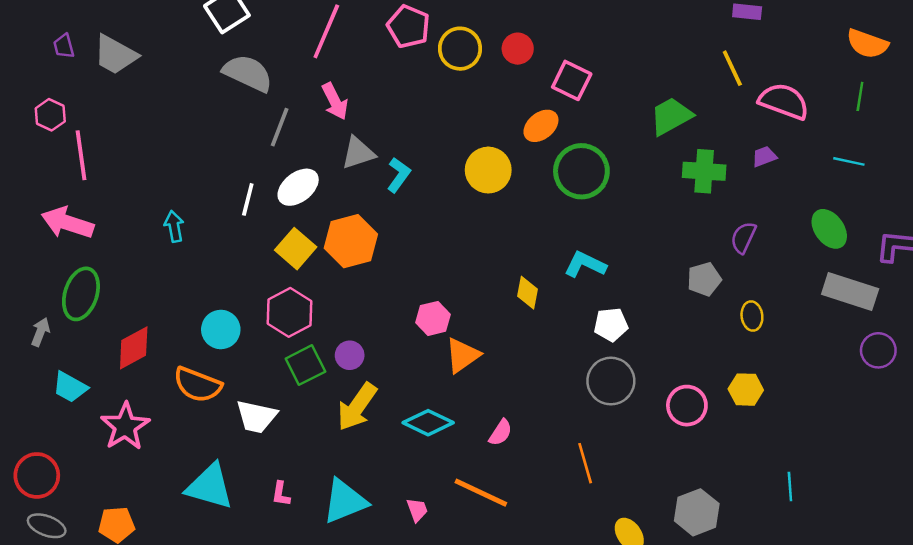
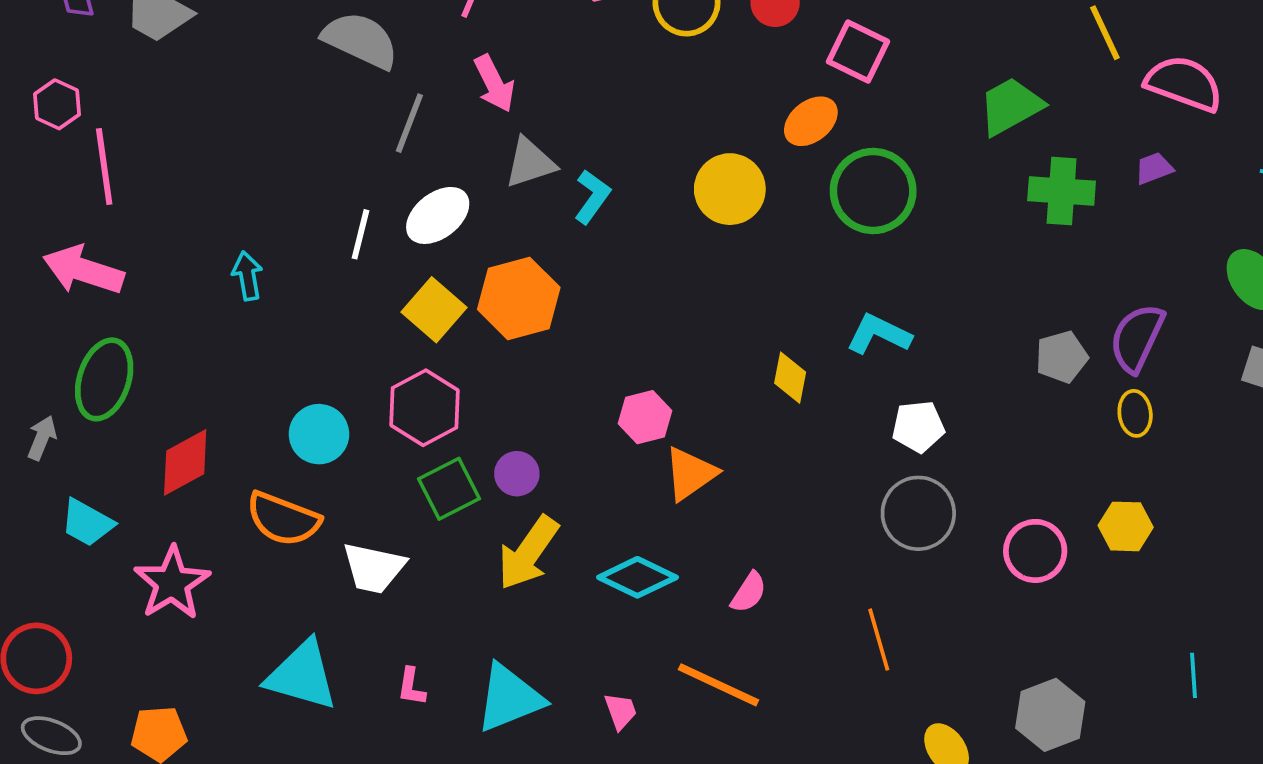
purple semicircle: (743, 237) -> (1137, 338), moved, size x1.4

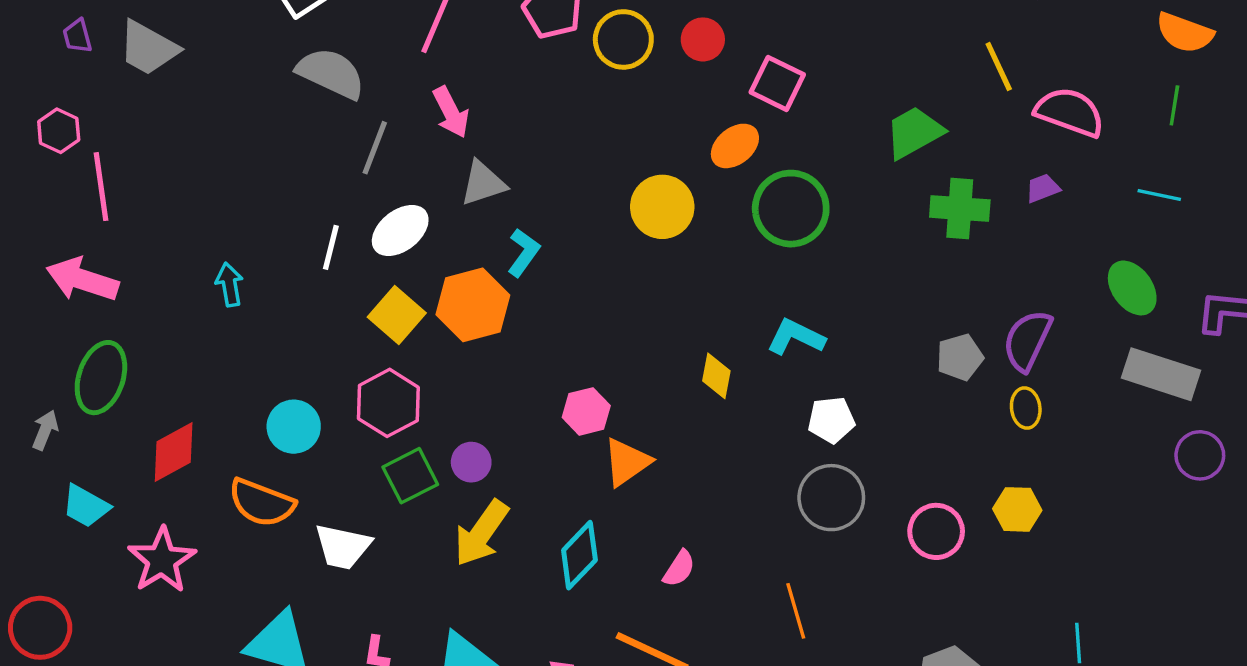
cyan L-shape: (592, 197) -> (524, 252), moved
cyan diamond: (637, 577) -> (579, 555), turned -72

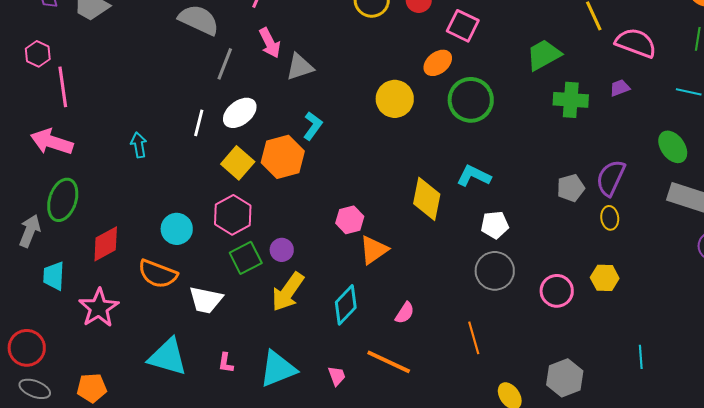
gray triangle: (483, 183) -> (300, 67), moved
yellow diamond: (716, 376) -> (427, 199), size x1.6
gray arrow: (45, 430) -> (30, 231), size x1.4
cyan trapezoid: (86, 506) -> (54, 276), turned 64

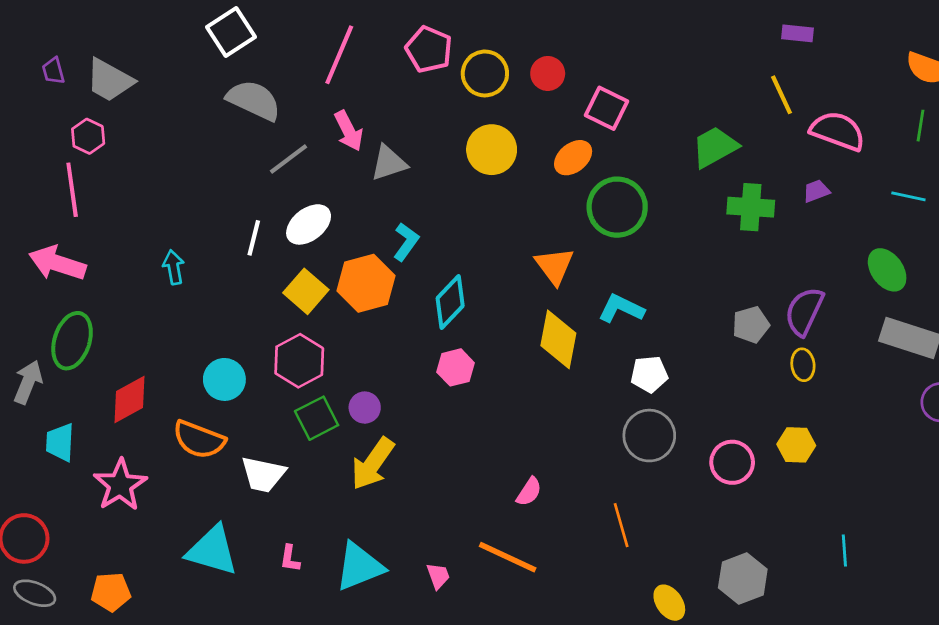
pink hexagon: (38, 54) -> (88, 136), moved
gray line: (225, 64) -> (289, 159), turned 32
yellow circle: (395, 99) -> (492, 150), moved
orange triangle: (374, 250) -> (554, 266), moved, turned -32
cyan diamond: (346, 305) -> (450, 302), moved

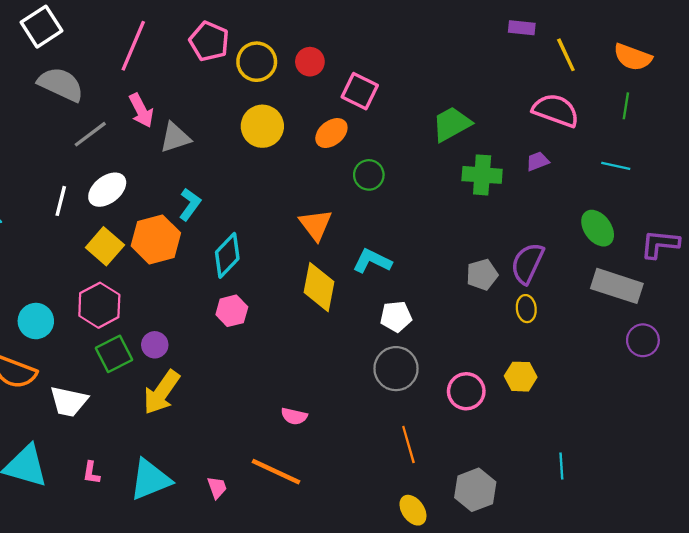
yellow line: (782, 95) -> (566, 55), moved
green circle: (617, 207) -> (369, 175), size x0.6
pink semicircle: (529, 492) -> (294, 416), turned 70
orange line: (621, 525) -> (408, 444), moved

